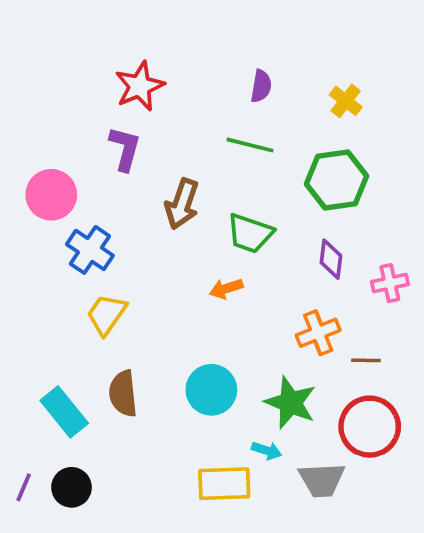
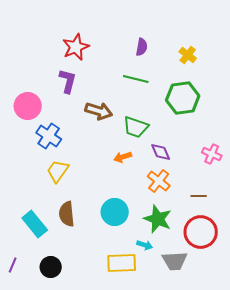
brown arrow: (182, 204) -> (99, 111), turned -92
purple diamond: (331, 259) -> (161, 152), moved, turned -30
pink cross: (390, 283) -> (212, 154), turned 36
orange cross: (318, 333) -> (159, 181), moved, turned -30
black circle: (72, 487) -> (51, 267), moved

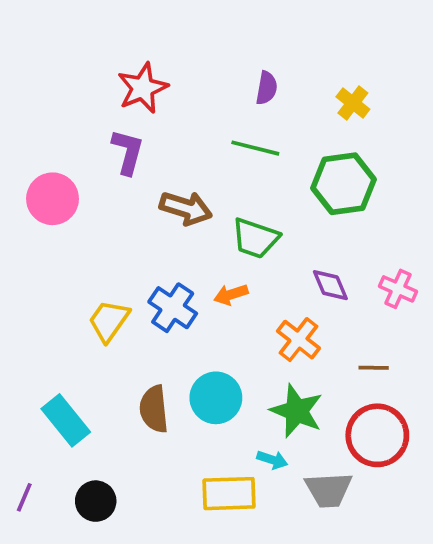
blue cross: (49, 136) -> (173, 308), moved
purple diamond: (161, 152) -> (330, 285), moved
brown semicircle: (67, 214) -> (154, 409), moved

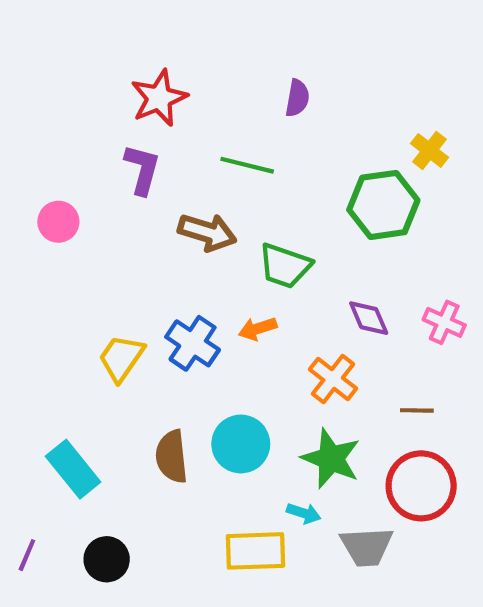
yellow cross: (353, 103) -> (429, 150), moved
green line: (255, 148) -> (247, 165), moved
pink circle: (53, 199) -> (58, 222), size x0.7

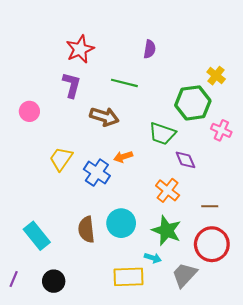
green trapezoid: (285, 266) -> (162, 134), moved
pink cross: (444, 322) -> (221, 130), moved
orange arrow: (258, 329) -> (123, 157), moved
yellow trapezoid: (121, 358) -> (61, 159), moved
gray trapezoid: (367, 547) -> (184, 275), turned 136

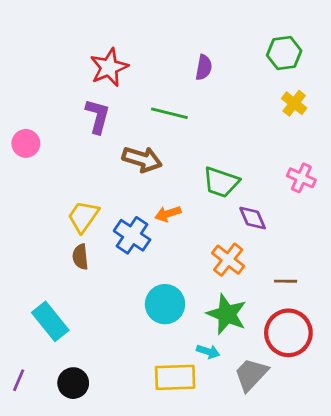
green hexagon: (193, 103) -> (284, 53), moved, size x0.7
pink circle: (29, 111) -> (26, 143), moved
brown semicircle: (86, 229) -> (80, 257), moved, size x0.7

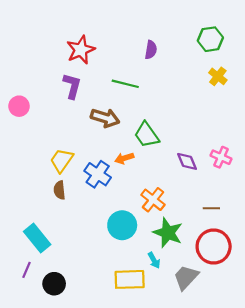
pink cross: (301, 178) -> (221, 157), moved
green trapezoid: (221, 182) -> (147, 135), moved, turned 36
orange cross: (228, 260) -> (153, 200), moved
cyan arrow: (208, 351) -> (154, 260), turned 42
purple line: (19, 380) -> (26, 270), moved

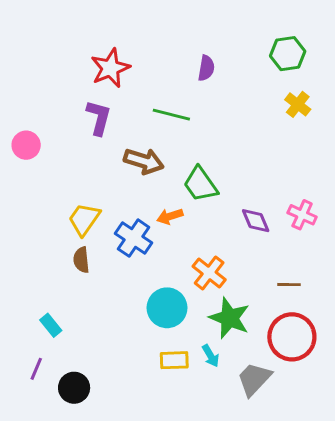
cyan rectangle: (37, 238) -> (51, 325), size x0.6
yellow rectangle: (130, 279) -> (174, 360), moved, size x0.7

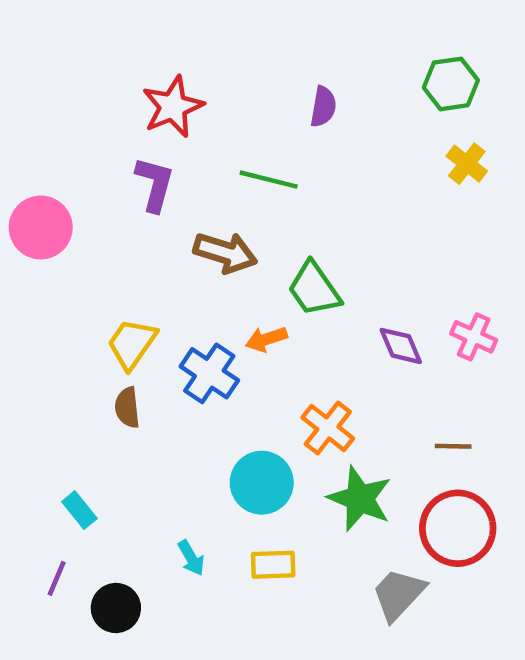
pink circle: (26, 145) -> (41, 227), size x1.4
cyan arrow: (211, 356) -> (191, 558), moved

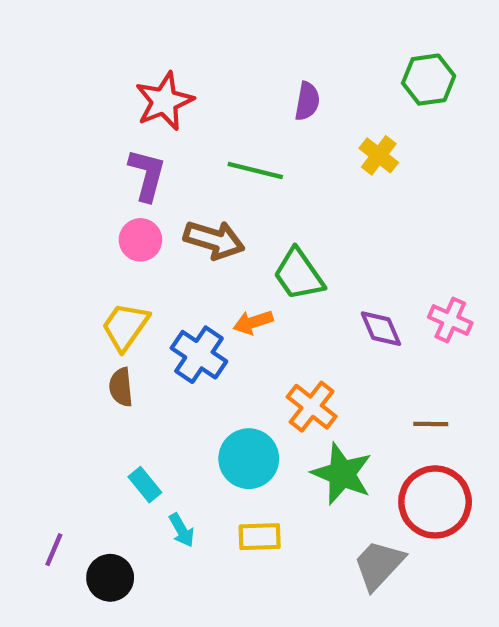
yellow cross: (467, 164) -> (379, 155), moved
pink circle: (41, 227) -> (140, 240), moved, size x0.7
cyan rectangle: (79, 510) -> (145, 485), moved

